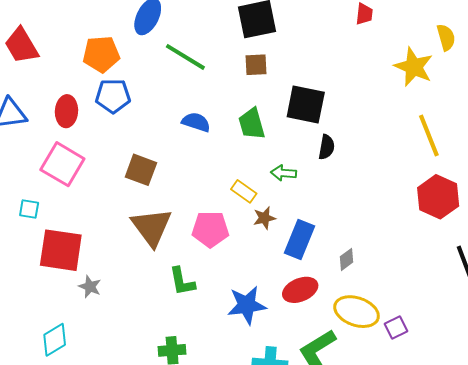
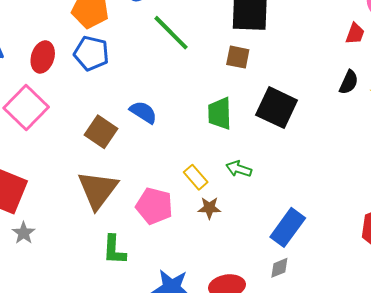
blue semicircle: (196, 122) -> (143, 112), moved
black semicircle: (327, 147) -> (349, 82), moved
blue rectangle: (300, 239) -> (288, 227), moved

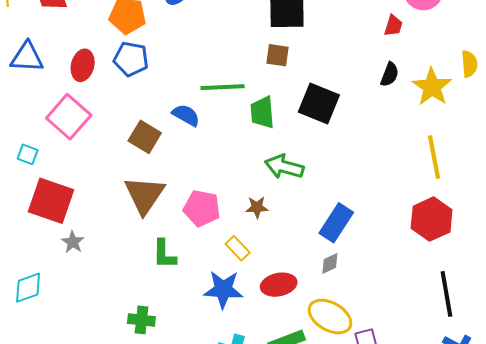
green line: (171, 33) -> (223, 87), moved, turned -45
green arrow: (239, 169) -> (284, 167), size x1.5
yellow rectangle: (196, 177) -> (238, 248), moved

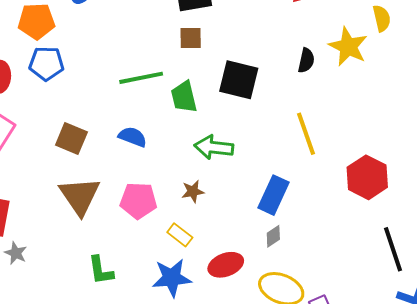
black semicircle: (390, 74) -> (306, 60), moved
blue semicircle: (186, 115) -> (133, 137), moved
yellow line: (434, 157) -> (306, 134), moved
green L-shape: (164, 254) -> (101, 270), moved

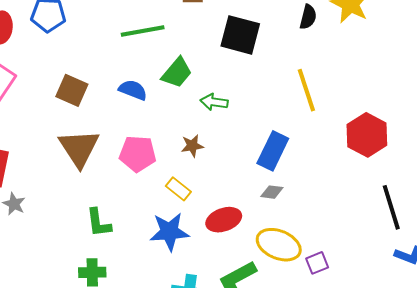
green trapezoid: (184, 97) -> (177, 73), moved, turned -128
green arrow: (214, 147) -> (214, 102), size x0.7
gray diamond: (273, 236) -> (272, 192), turned 40

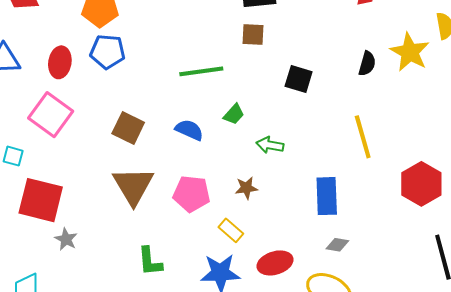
black square: (240, 35) -> (299, 79), size x0.7
green trapezoid: (177, 73) -> (234, 114), size x0.7
blue rectangle: (273, 151) -> (327, 196), turned -30
gray diamond: (272, 192) -> (337, 245), moved

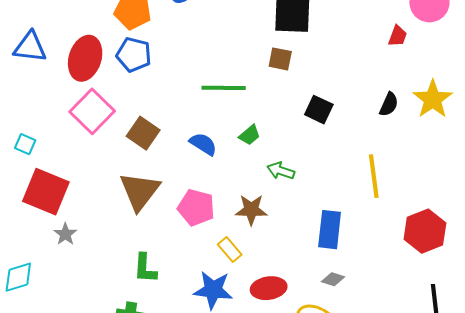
red ellipse: (60, 62) -> (85, 58), size x1.4
pink square: (51, 115) -> (92, 111), moved
brown star: (246, 188) -> (251, 210), size x1.4

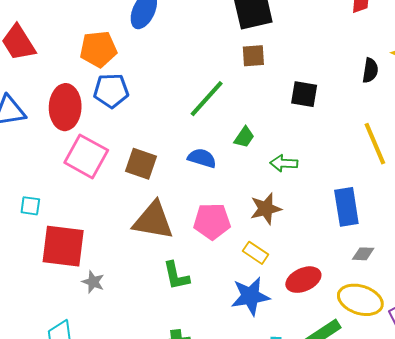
green line: (224, 88) -> (207, 99), turned -33
brown triangle: (140, 191) -> (153, 221), turned -42
green L-shape: (145, 268) -> (176, 276), moved

